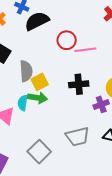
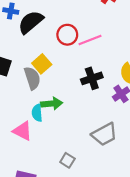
yellow square: (40, 82) -> (42, 64), moved
gray square: (39, 152) -> (67, 160), size x0.6

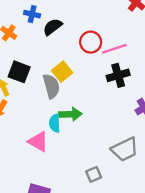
black semicircle: (31, 22) -> (53, 27), size x0.7
black cross: (92, 78) -> (118, 75), moved
gray square: (67, 160) -> (94, 174), moved, turned 32

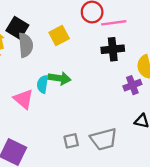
gray semicircle: (51, 86) -> (26, 45), moved
gray trapezoid: (125, 149) -> (104, 139), moved

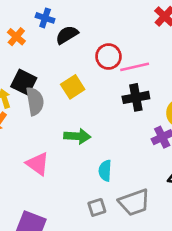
cyan semicircle: (43, 84) -> (105, 171), moved

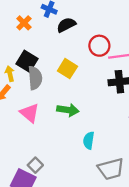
yellow square: (73, 87) -> (67, 69), turned -30
pink triangle: (38, 164) -> (30, 113), moved
gray square: (97, 207) -> (35, 165), moved, turned -32

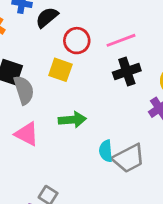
red circle: (99, 46) -> (77, 41), moved
gray trapezoid: (111, 169) -> (129, 158), moved

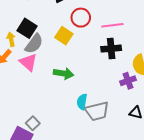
gray semicircle: (24, 90) -> (34, 44), turned 40
pink triangle: (27, 134) -> (28, 62), moved

